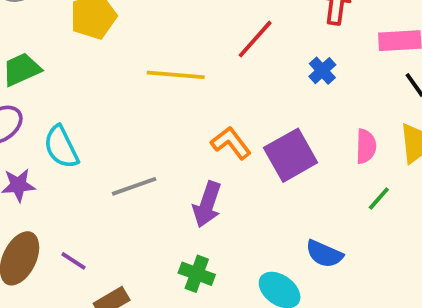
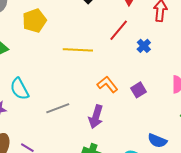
blue cross: (322, 71) -> (144, 46), moved
purple square: (291, 155) -> (139, 90), size x0.6

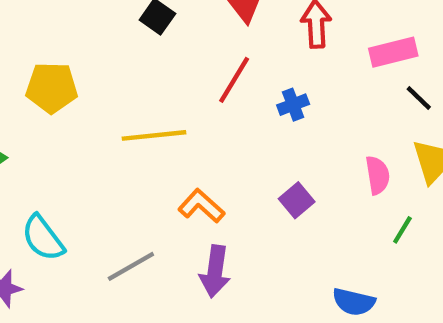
yellow pentagon: (34, 21) -> (52, 88), turned 30
blue cross: (144, 46) -> (293, 105), turned 32
orange L-shape: (107, 84) -> (201, 206), moved

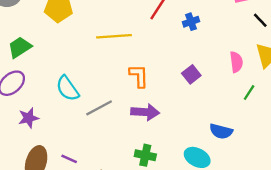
orange L-shape: (201, 206) -> (139, 76), turned 45
cyan semicircle: (43, 238) -> (67, 88), moved
purple arrow: (215, 271) -> (145, 112), turned -96

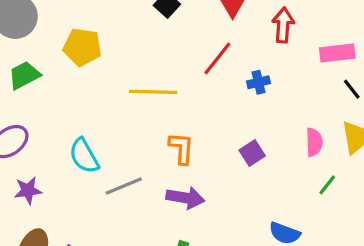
green trapezoid: (20, 47) -> (24, 75), moved

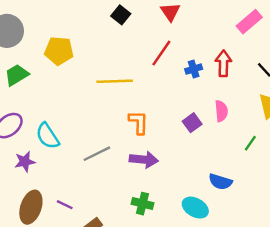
red arrow: (283, 25) -> (223, 63), moved
pink rectangle: (337, 53) -> (249, 22), moved, turned -30
pink semicircle: (314, 142) -> (221, 111), moved
cyan semicircle: (84, 156) -> (48, 136), moved

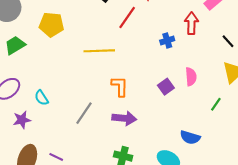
red line: (161, 53) -> (127, 18), moved
red arrow: (223, 63) -> (191, 23), moved
cyan semicircle: (48, 136) -> (42, 98), size x0.7
gray line: (97, 154) -> (84, 113), turned -30

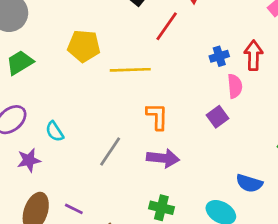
red arrow: (191, 23) -> (253, 55), moved
yellow pentagon: (51, 25) -> (84, 46), moved
pink semicircle: (191, 77) -> (235, 86), moved

